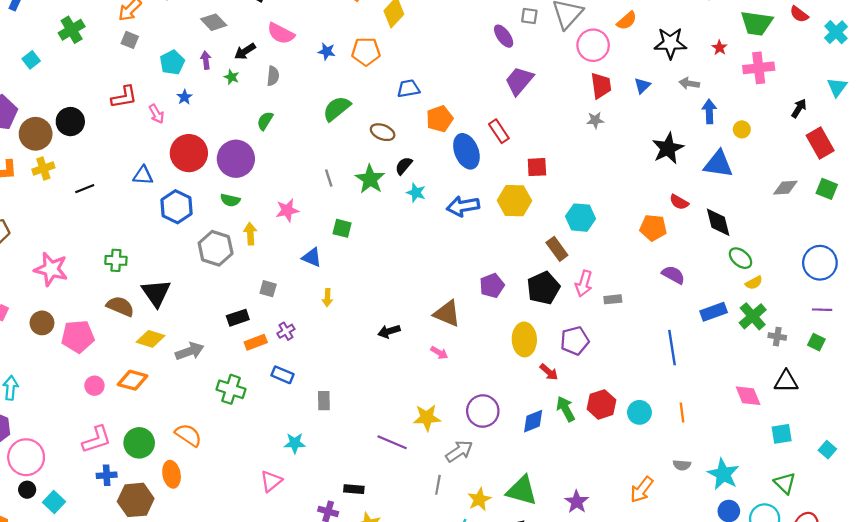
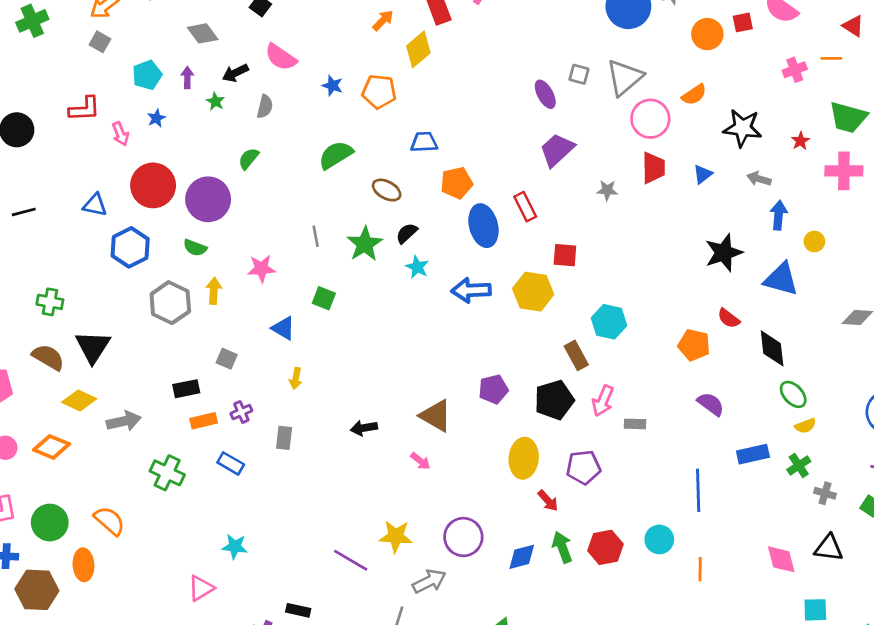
gray star: (595, 120) -> (607, 190), moved
green cross: (753, 316) -> (799, 466), size x0.7
gray rectangle: (324, 401) -> (284, 438), moved
cyan circle: (639, 412) -> (659, 539), moved

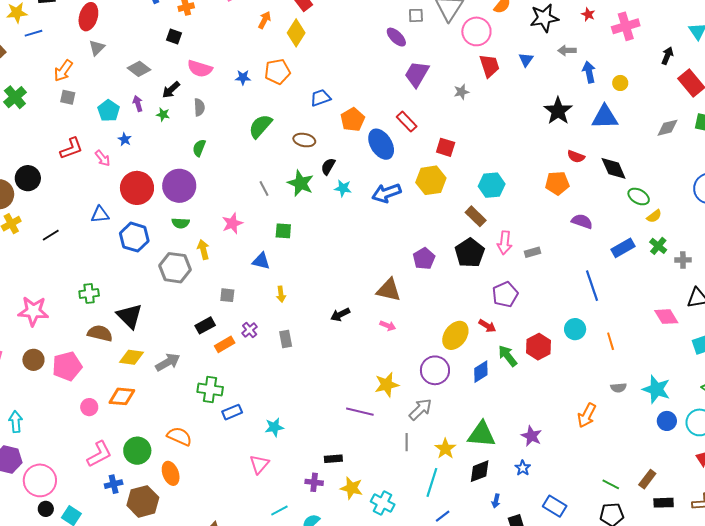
red square: (565, 255) -> (446, 147), turned 30
yellow ellipse: (524, 458) -> (455, 335), moved, turned 48
blue rectangle: (231, 463) -> (232, 412), moved, turned -36

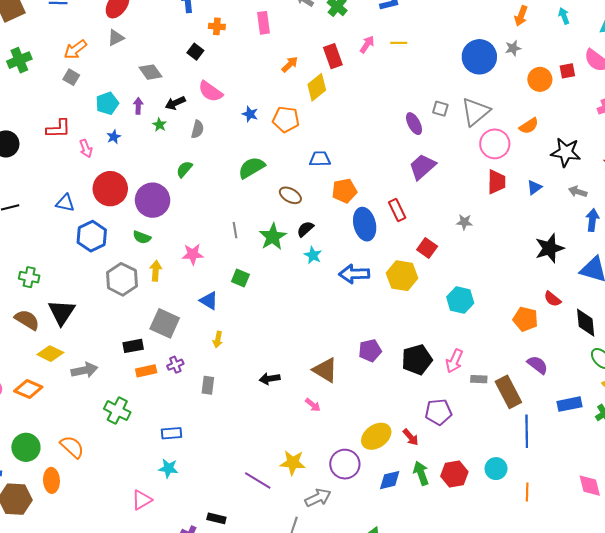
gray star: (461, 92) -> (464, 222), moved
brown rectangle: (476, 216) -> (508, 392), moved, size x1.4
gray square: (227, 295) -> (165, 323), size x1.8
blue rectangle: (232, 412) -> (171, 433), moved

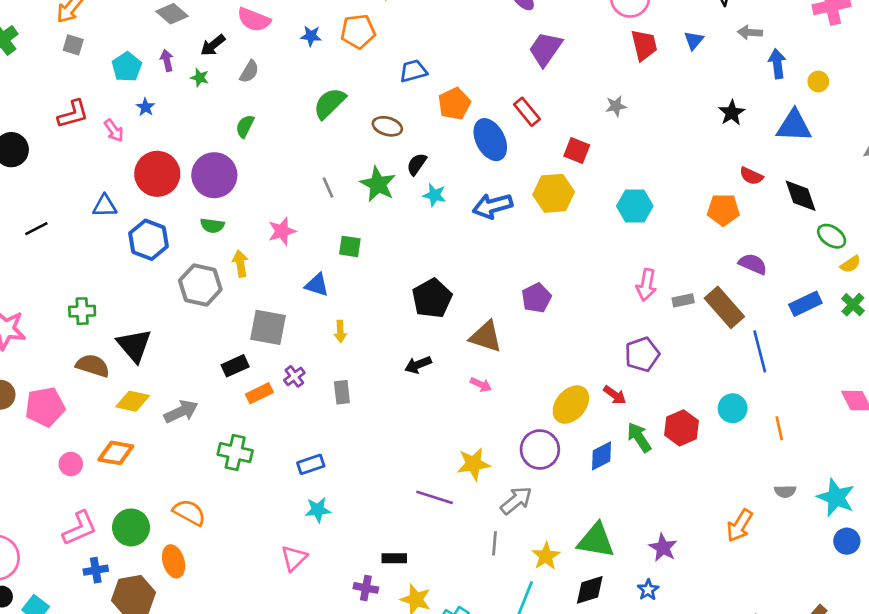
gray semicircle: (198, 129) -> (249, 72), turned 30
black star: (549, 248) -> (732, 113), size x0.7
black pentagon: (417, 360) -> (432, 298), moved

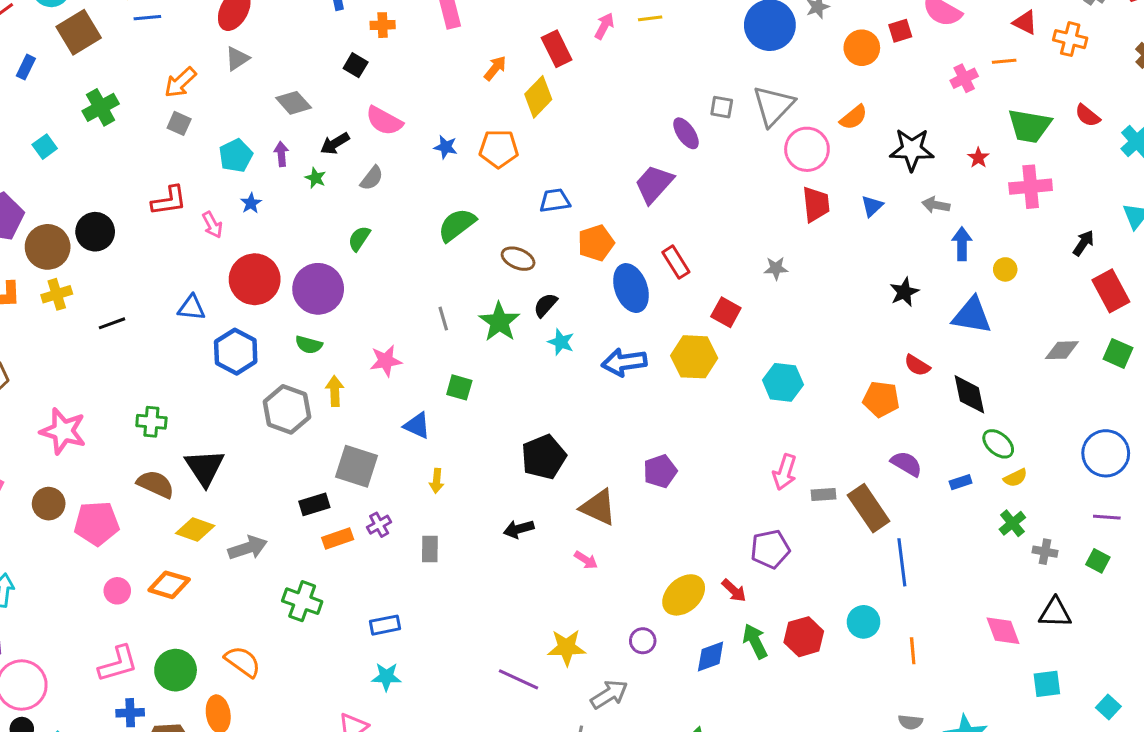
purple trapezoid: (545, 49) -> (654, 184), moved
blue rectangle: (805, 304) -> (961, 482), moved, size x0.6
purple circle: (540, 449) -> (643, 641), size x0.6

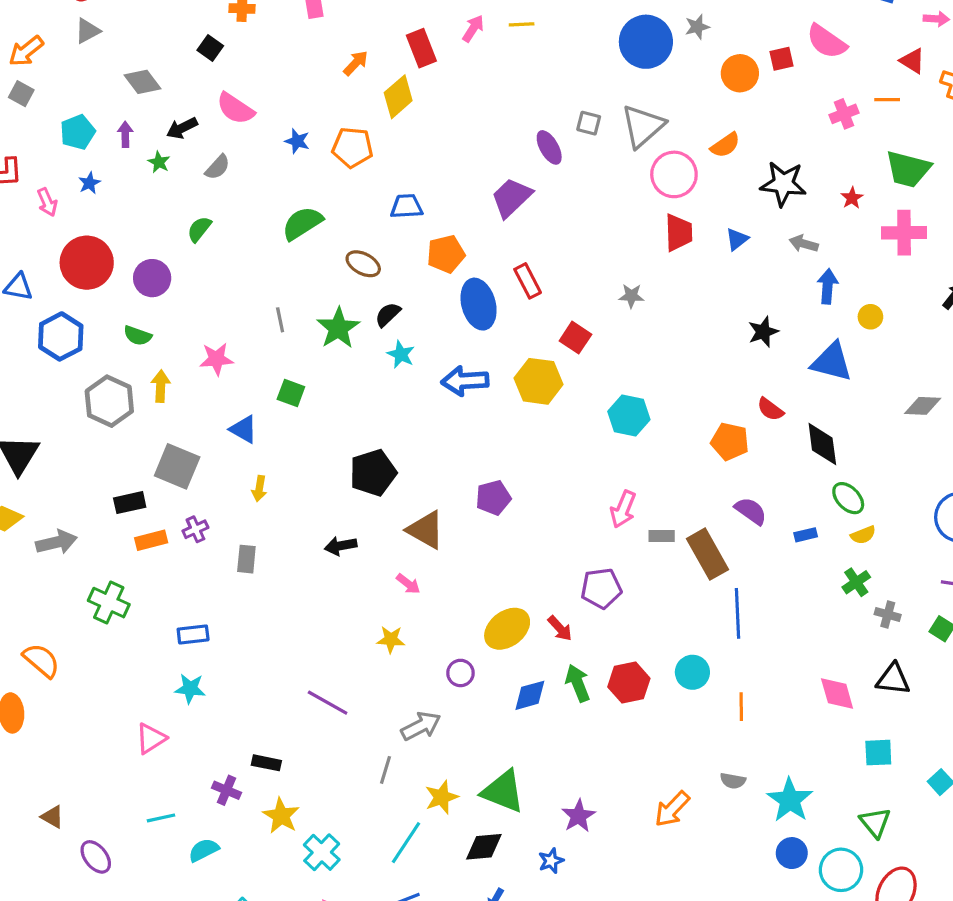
purple circle: (318, 289) -> (152, 278), size x0.7
yellow star: (567, 647) -> (391, 639), moved, size x0.7

